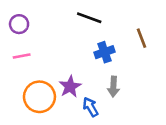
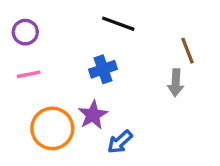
blue cross: (105, 52) -> (103, 69), moved
gray arrow: (113, 87) -> (176, 83), moved
blue arrow: (90, 107) -> (120, 142), turned -102

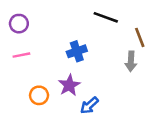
black line: (118, 24) -> (106, 17), moved
orange circle: (52, 128) -> (39, 95), size x0.6

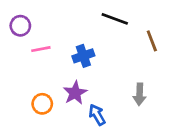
pink line: (21, 55) -> (41, 49), moved
gray arrow: (131, 61) -> (139, 94), moved
blue arrow: (89, 105) -> (97, 115), turned 102

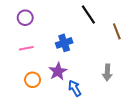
black line: (115, 19) -> (88, 15), turned 36
purple circle: (20, 26) -> (25, 18), moved
pink line: (41, 49) -> (26, 48), moved

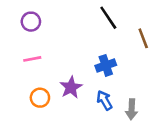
blue cross: (64, 43) -> (106, 65), moved
gray arrow: (107, 72) -> (132, 109), moved
blue arrow: (75, 88) -> (104, 100), moved

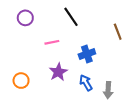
black line: (108, 18) -> (71, 17), moved
pink line: (32, 59) -> (52, 42), moved
orange circle: (40, 98) -> (21, 81), moved

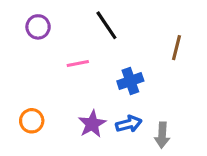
brown line: (118, 32) -> (176, 48), turned 35
purple star: (58, 72) -> (92, 124), moved
blue arrow: (86, 83) -> (129, 124), turned 105

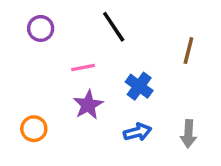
blue cross: (130, 81) -> (139, 86), turned -35
purple star: (92, 124) -> (88, 105), moved
gray arrow: (162, 135) -> (188, 134), moved

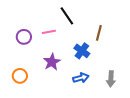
purple circle: (41, 28) -> (24, 37), moved
brown line: (188, 51) -> (99, 33), moved
pink line: (83, 68) -> (49, 32), moved

